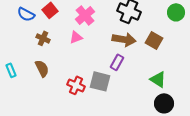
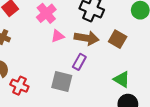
pink triangle: (76, 37) -> (58, 36), moved
red cross: (76, 85) -> (19, 86), moved

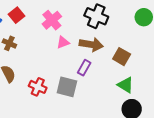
brown square: (118, 39) -> (122, 57), moved
red cross: (19, 86) -> (38, 87), moved

